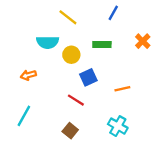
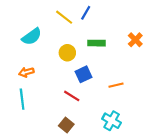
blue line: (113, 13) -> (86, 13), moved
cyan semicircle: (48, 42) -> (32, 37), moved, turned -36
cyan line: (24, 116) -> (22, 99), moved, turned -36

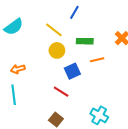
yellow line: (64, 17) -> (54, 30), moved
cyan semicircle: (32, 37) -> (14, 27), moved
orange line: (116, 85) -> (97, 60), moved

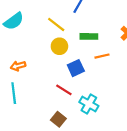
cyan cross: (99, 115) -> (89, 104), moved

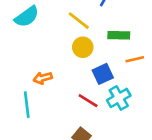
orange arrow: (18, 66) -> (43, 78), moved
cyan cross: (89, 104) -> (119, 98), moved, turned 30

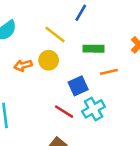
yellow circle: (83, 47) -> (49, 60), moved
orange arrow: (43, 78) -> (23, 65), moved

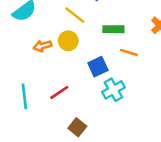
orange line: (109, 72) -> (129, 52), turned 30
red line: (64, 112) -> (59, 92), moved, turned -66

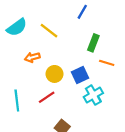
yellow line: (75, 15) -> (49, 31), moved
green rectangle: (113, 29) -> (93, 43), turned -70
yellow circle: (68, 41) -> (54, 74), moved

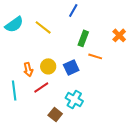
orange arrow: (32, 57) -> (28, 69), moved, turned -88
cyan cross: (93, 95) -> (74, 99), moved, turned -30

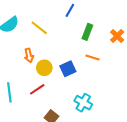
green rectangle: (83, 38) -> (87, 32), moved
orange arrow: (28, 69) -> (29, 55), moved
cyan cross: (74, 99) -> (83, 103), moved

